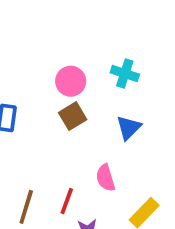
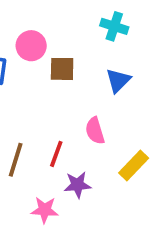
pink circle: (71, 81) -> (31, 46), moved
brown square: (73, 116) -> (62, 69), turned 32

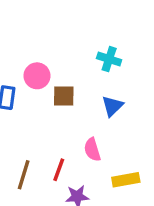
yellow rectangle: (134, 166) -> (126, 180), turned 36

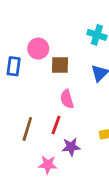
pink semicircle: (92, 150) -> (67, 99), moved

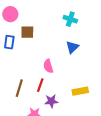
pink circle: (38, 49) -> (10, 14), moved
brown square: (60, 65) -> (27, 32), moved

